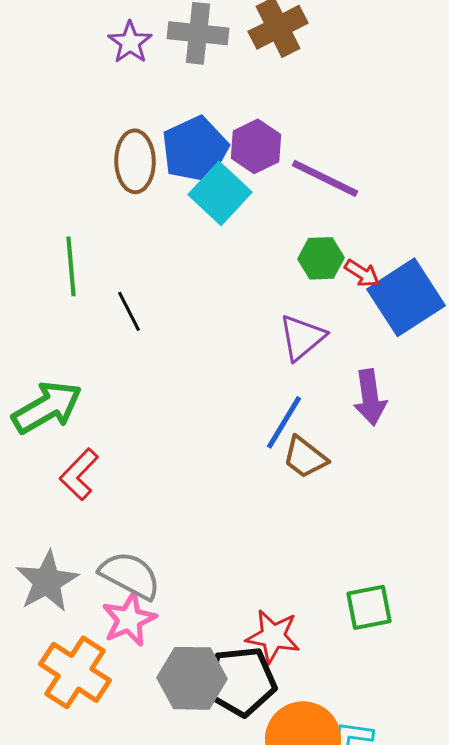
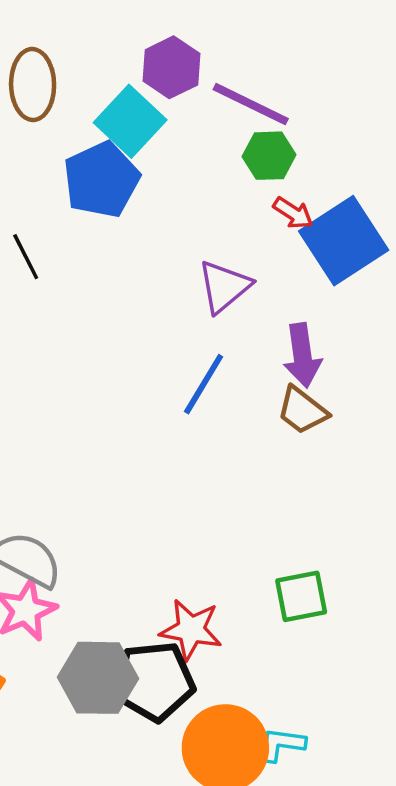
blue pentagon: (195, 149) -> (101, 180), moved
green hexagon: (321, 258) -> (269, 156), moved
brown trapezoid: (305, 457) -> (302, 410), moved

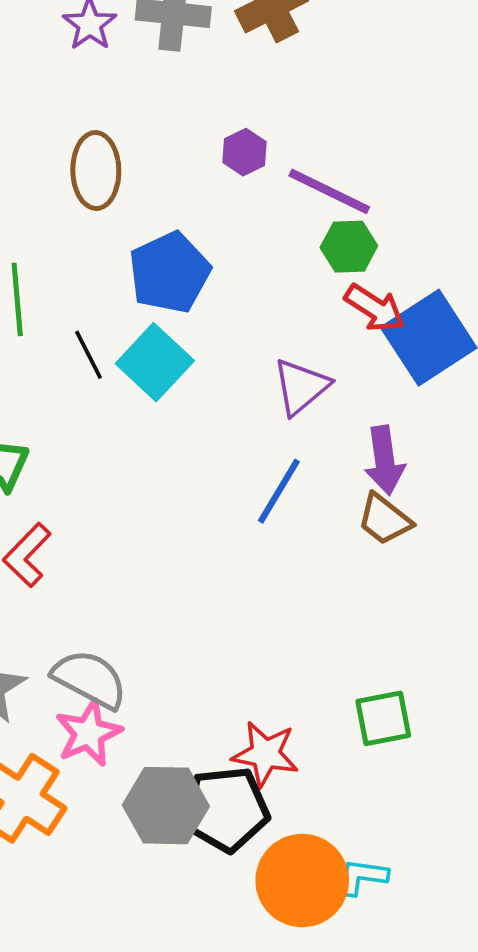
purple hexagon: (171, 67) -> (244, 152), size x0.7
cyan square: (130, 121) -> (155, 362), moved
red arrow: (293, 213) -> (375, 308), size x1.4

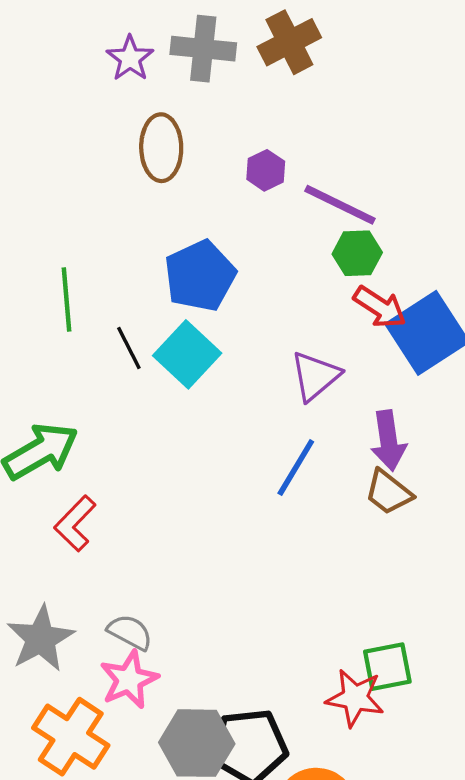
brown ellipse: (96, 171) -> (161, 148), moved
gray semicircle: (90, 679) -> (130, 632), size x0.7
red star: (265, 754) -> (355, 698), moved

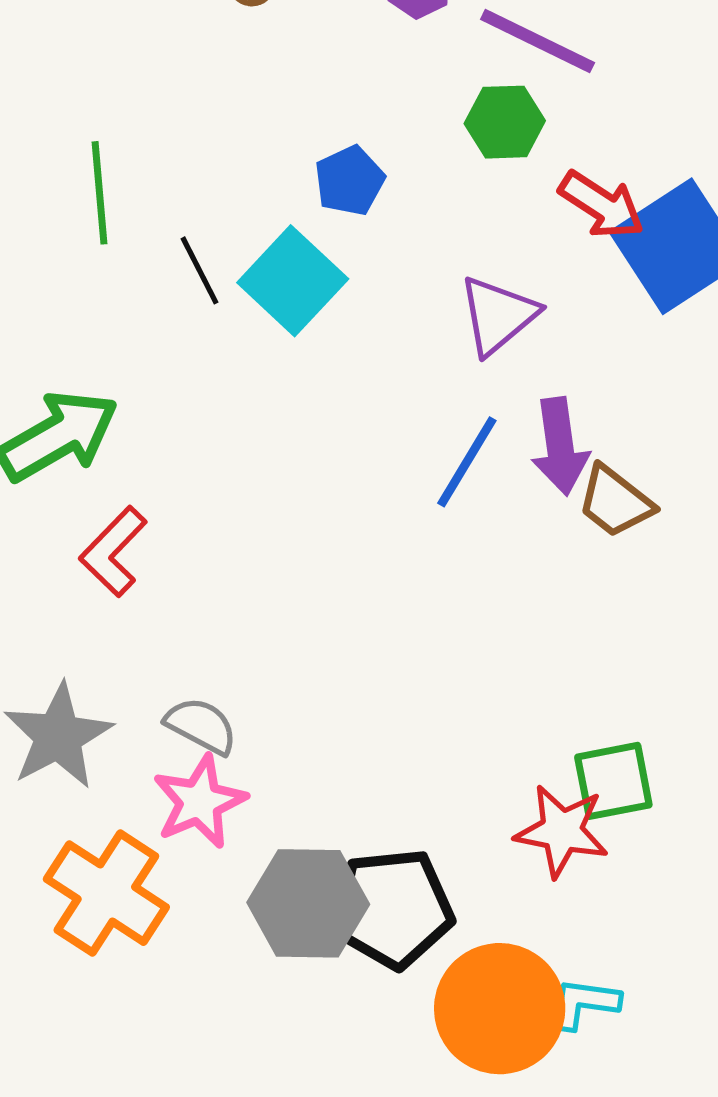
green hexagon: (357, 253) -> (505, 122), moved
blue pentagon: (200, 276) -> (350, 181), moved, size x0.6
purple arrow: (388, 441) -> (560, 446), moved

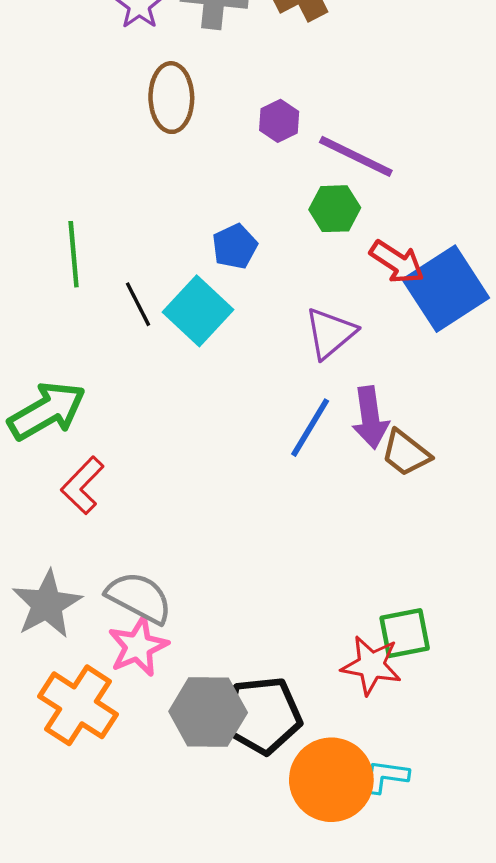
gray semicircle: (201, 726) -> (139, 598), size x1.4

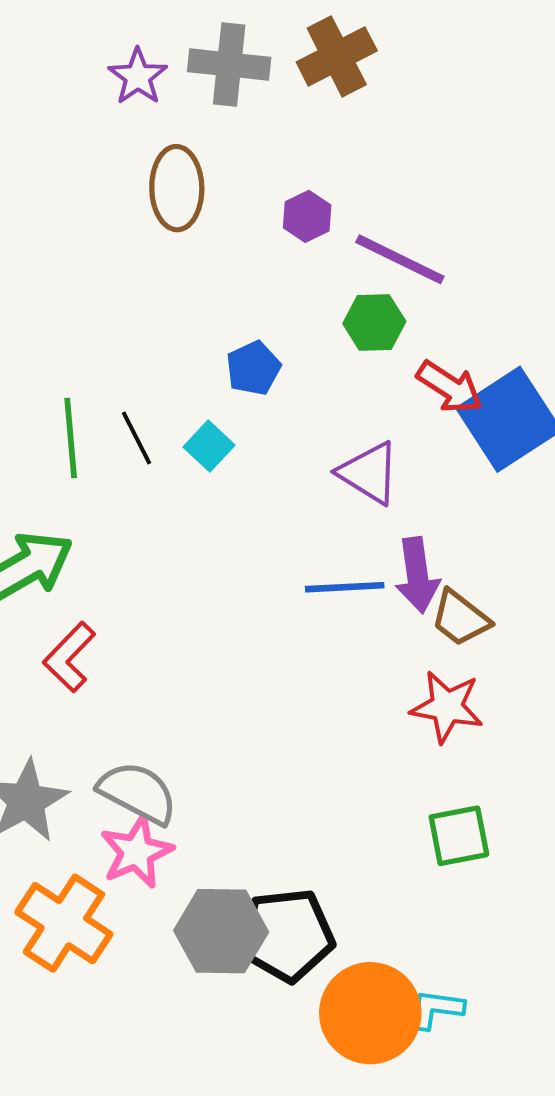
green line: (74, 254) -> (71, 438), moved
cyan square: (198, 311) -> (209, 446), size x0.6
purple triangle: (330, 333) -> (369, 473), turned -48
blue line: (310, 428) -> (345, 587), turned 56
red star: (371, 665) -> (447, 707), moved

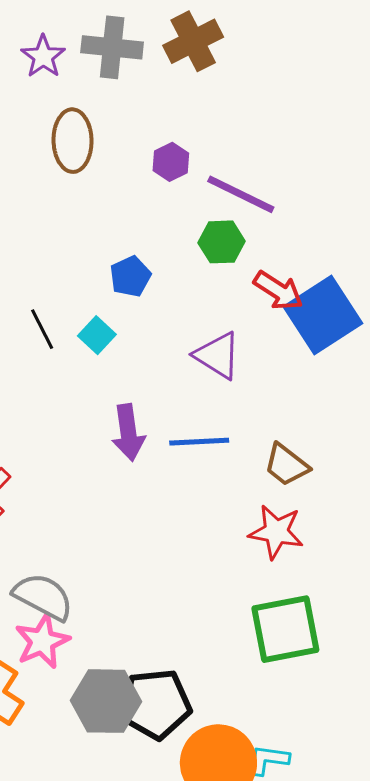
purple arrow: (417, 575) -> (128, 432), moved
green square: (459, 836) -> (285, 629), size x1.5

